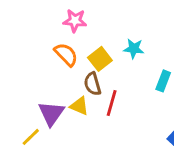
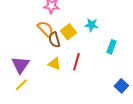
brown semicircle: (93, 84) -> (54, 40), moved
purple triangle: (51, 113) -> (20, 65), moved

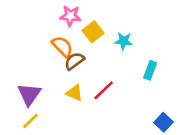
yellow square: (68, 32) -> (93, 32), moved
brown semicircle: (54, 40) -> (74, 61), turned 70
red line: (76, 62) -> (104, 90), turned 30

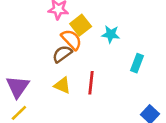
orange semicircle: (62, 46) -> (71, 40), moved
red line: (104, 90) -> (91, 83), turned -40

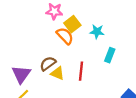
brown semicircle: (62, 54) -> (48, 64), moved
cyan rectangle: (137, 63) -> (110, 55), moved

